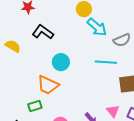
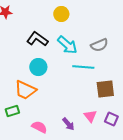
cyan arrow: (97, 27) -> (67, 45), moved
black L-shape: (43, 32) -> (37, 39), moved

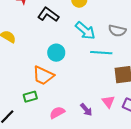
black L-shape: (37, 39) -> (48, 15), moved
gray semicircle: (99, 45) -> (117, 31), turned 36
pink semicircle: (39, 127) -> (57, 113), turned -56

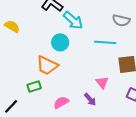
cyan arrow: (85, 31) -> (73, 20), moved
pink triangle: (108, 102) -> (102, 82), moved

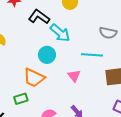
pink triangle: (102, 82) -> (74, 76), moved

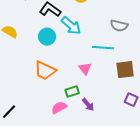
cyan circle: (47, 55) -> (47, 37), moved
green rectangle: (21, 99) -> (72, 92), moved

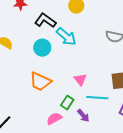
cyan line: (103, 48) -> (97, 98), moved
green rectangle: (72, 92) -> (67, 103), turned -40

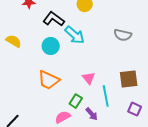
cyan line: (97, 98) -> (106, 96), turned 75

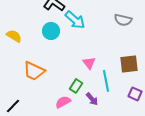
yellow semicircle: (14, 41) -> (14, 36), moved
orange trapezoid: (49, 80) -> (34, 71), moved

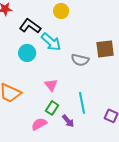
gray semicircle: (123, 20) -> (80, 60), moved
pink triangle: (89, 63) -> (51, 85), moved
brown square: (129, 64) -> (105, 49), moved

